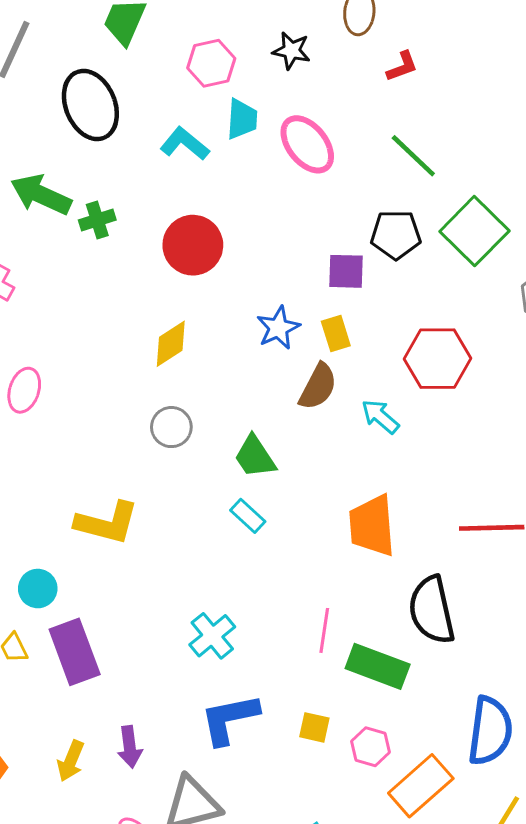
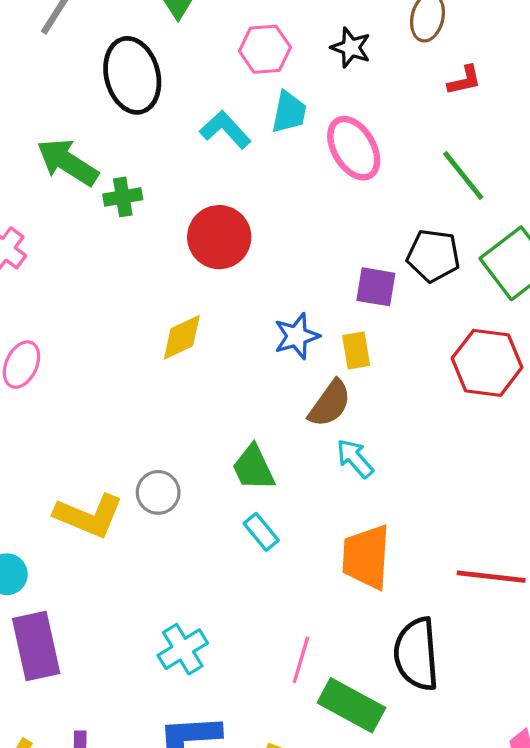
red hexagon: (437, 359) -> (487, 363), moved
cyan arrow: (380, 416) -> (355, 459), moved
gray circle: (171, 427) -> (158, 492), moved
cyan rectangle: (248, 516) -> (261, 532), moved

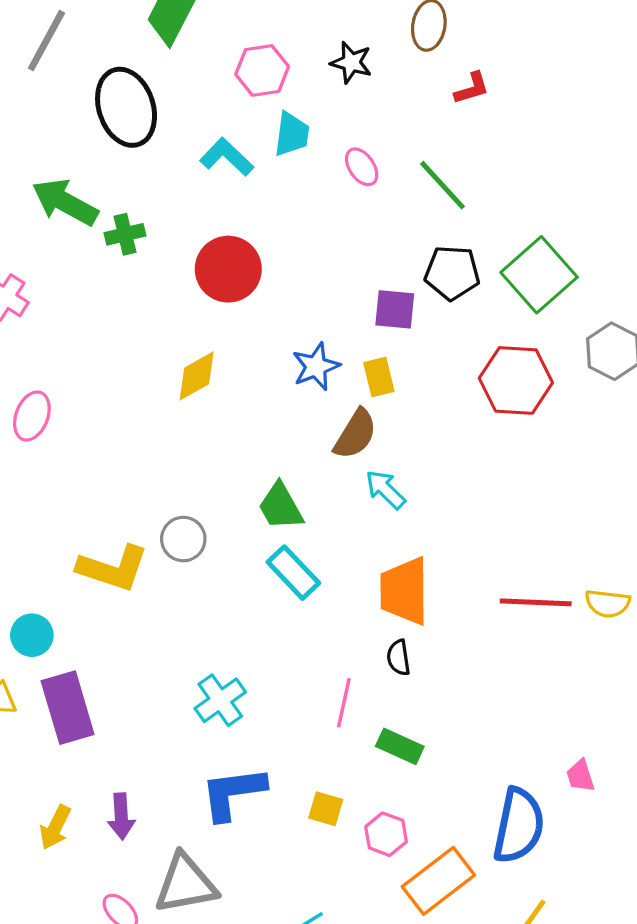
pink ellipse: (354, 148) -> (362, 167), size x0.6
green line: (463, 176) -> (442, 185), moved
cyan rectangle: (261, 532) -> (293, 573), size x1.4
black semicircle: (416, 654) -> (399, 658), moved, size x0.5
green rectangle: (351, 705) -> (400, 746), size x0.7

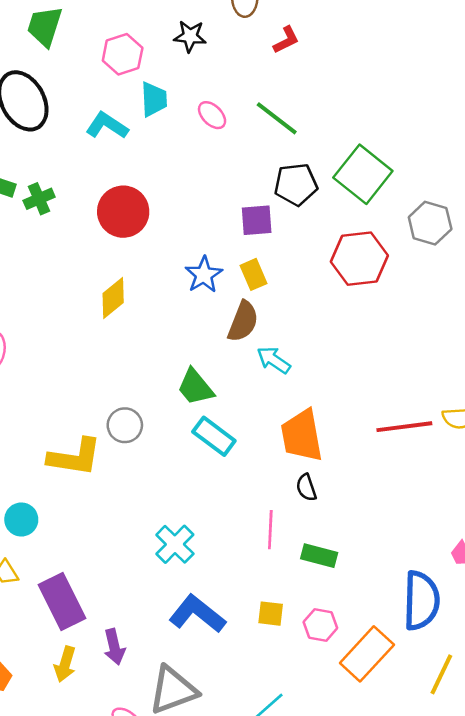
purple rectangle: (68, 708) -> (62, 602), moved
blue L-shape: (233, 793) -> (197, 614), turned 56

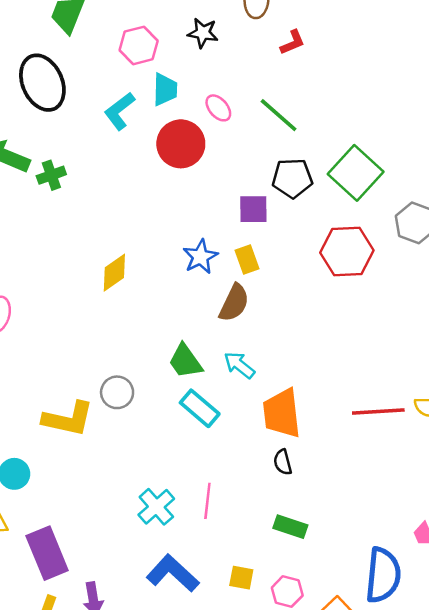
cyan L-shape: (107, 126) -> (119, 111), turned -75
red circle: (123, 212) -> (181, 144), moved
cyan arrow: (274, 360) -> (239, 365), moved
pink line: (270, 530) -> (207, 501), moved

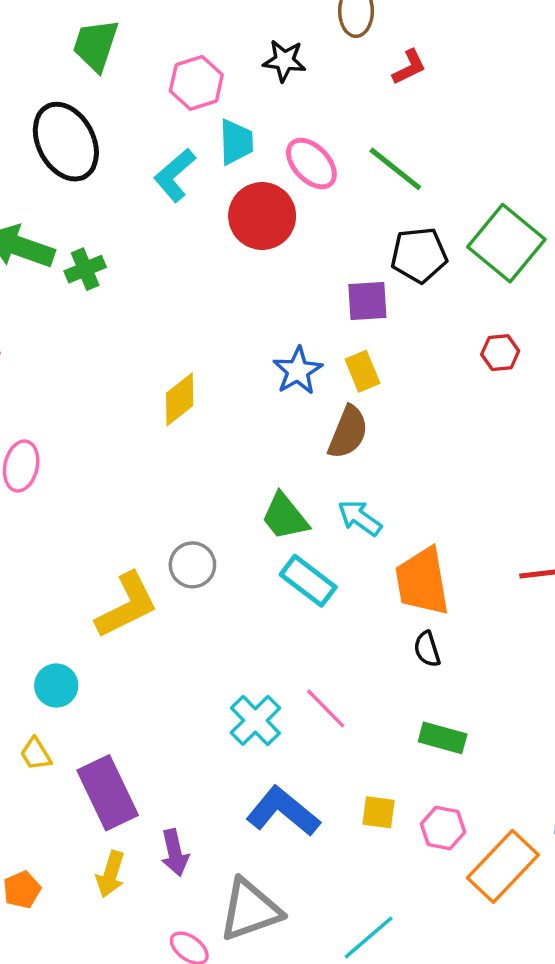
pink ellipse: (218, 108) -> (311, 163), size x1.4
red hexagon: (347, 252) -> (500, 353), size x0.5
yellow L-shape: (68, 419) -> (127, 605), turned -36
pink line: (207, 501) -> (326, 708), turned -48

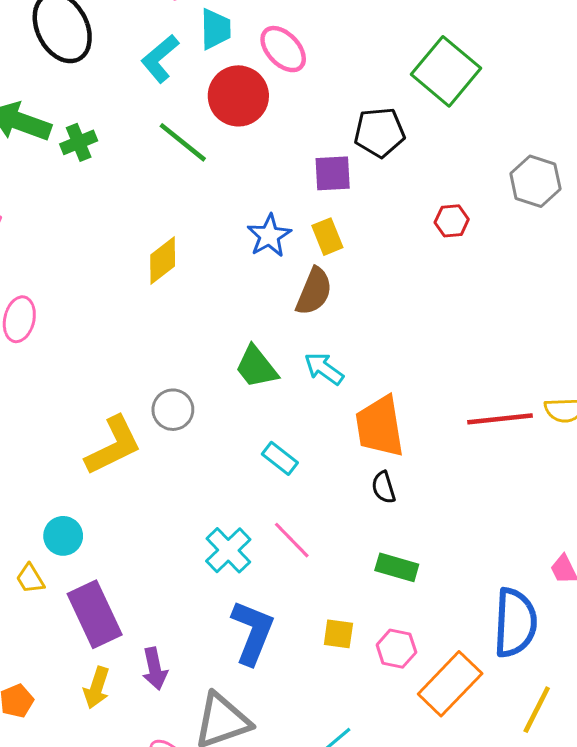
green line: (395, 169) -> (183, 142), moved
green square: (506, 243) -> (446, 71), moved
cyan rectangle: (308, 581) -> (280, 458), moved, size x0.7
cyan circle: (56, 686) -> (63, 536), moved
blue L-shape: (283, 811) -> (253, 632), turned 72

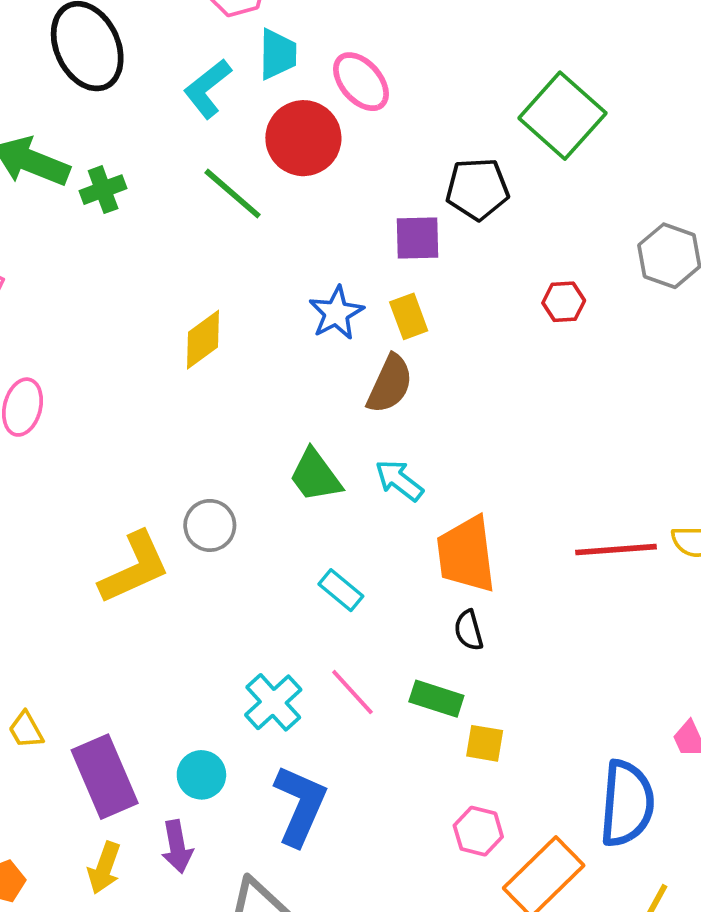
cyan circle: (63, 536) -> (201, 775), moved
green rectangle: (397, 567) -> (436, 699), moved
yellow square: (338, 634) -> (485, 743), moved

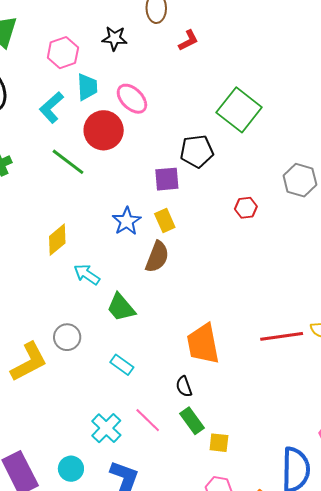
cyan arrow: (399, 480) -> (87, 274), moved
cyan rectangle: (341, 590) -> (122, 365), moved
black semicircle: (469, 630) -> (184, 386), moved
green rectangle: (436, 699) -> (192, 421), turned 40

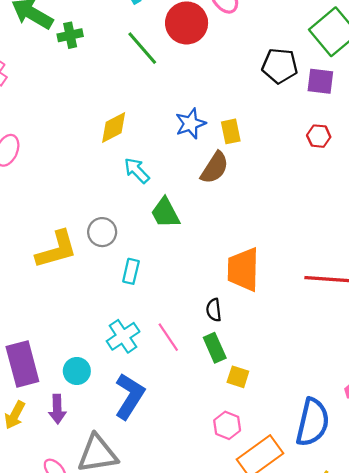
purple square: (167, 179) -> (320, 81), moved
cyan rectangle: (122, 365) -> (131, 271), moved, turned 55

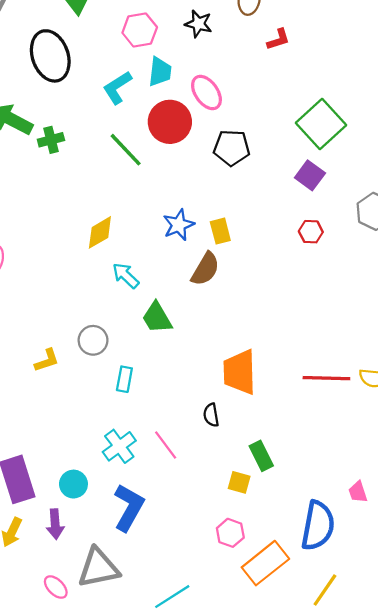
black pentagon: (280, 66) -> (232, 148), moved
purple square: (320, 81) -> (310, 175), turned 32
yellow L-shape: (56, 250) -> (47, 360), size x0.6
green rectangle: (215, 348) -> (261, 456), moved

